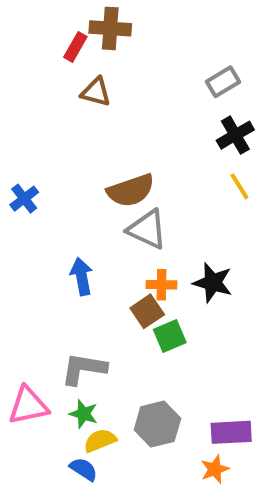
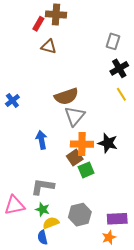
gray rectangle: (223, 82) -> (113, 41), turned -42
gray triangle: (147, 229) -> (75, 116), turned 45
orange cross: (161, 285) -> (82, 144), size x1.5
blue semicircle: (84, 469) -> (43, 237), turned -136

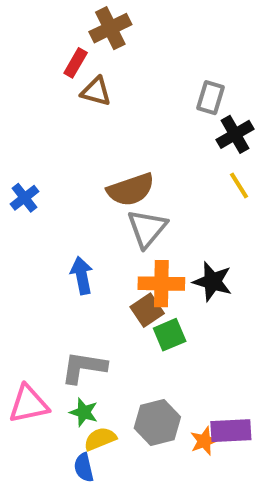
brown cross: (56, 14) -> (110, 28), turned -30
red rectangle: (38, 24) -> (76, 63), moved
gray rectangle: (113, 41) -> (210, 98), moved
orange star: (109, 237) -> (204, 441), moved

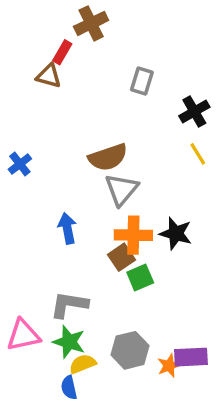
brown triangle: (96, 91) -> (49, 76), moved
gray rectangle: (210, 98) -> (142, 81), moved
green star: (84, 412) -> (69, 342), size x1.4

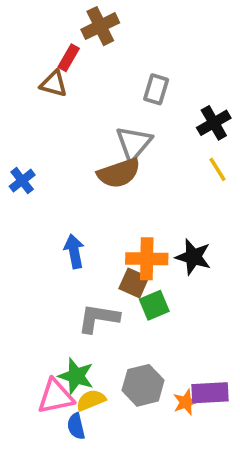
gray triangle: (122, 189) -> (134, 143), moved
brown square: (122, 257) -> (134, 283), turned -32
gray L-shape: (69, 305) -> (98, 318), moved
pink triangle: (23, 335) -> (56, 396), moved

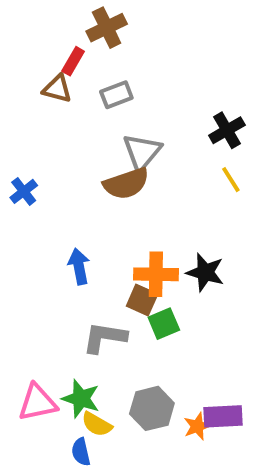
gray rectangle: (156, 89) -> (116, 95), moved, turned 52
pink triangle: (56, 396) -> (37, 403), moved
yellow semicircle: (91, 400) -> (97, 424), turned -128

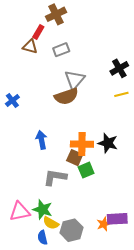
yellow line: (231, 180) -> (121, 94), turned -72
gray hexagon: (152, 408) -> (72, 230), moved

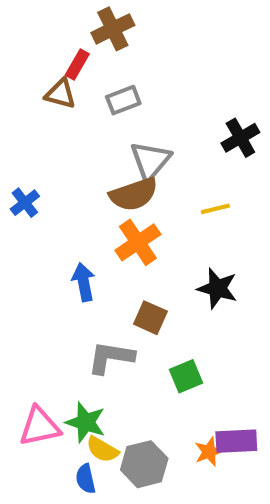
yellow line: (121, 94) -> (215, 209), moved
orange cross: (82, 144) -> (138, 242), moved, turned -35
green square: (86, 170) -> (186, 376), moved

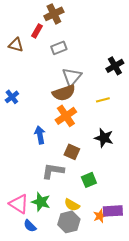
brown triangle: (60, 94) -> (16, 45), moved
pink triangle: (40, 426) -> (19, 204), turned 45
yellow semicircle: (102, 450) -> (72, 205), moved
blue semicircle: (86, 479) -> (30, 226), moved, turned -32

